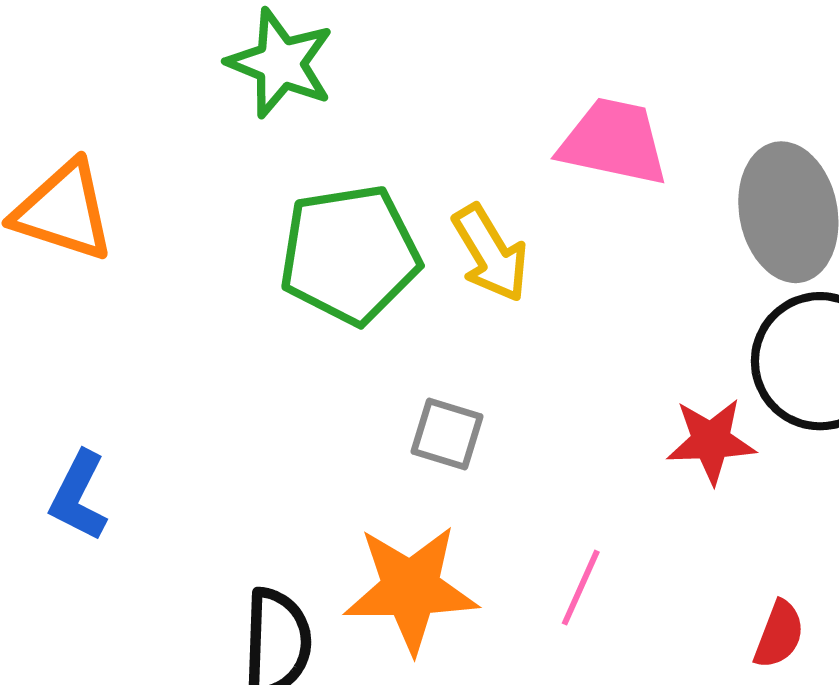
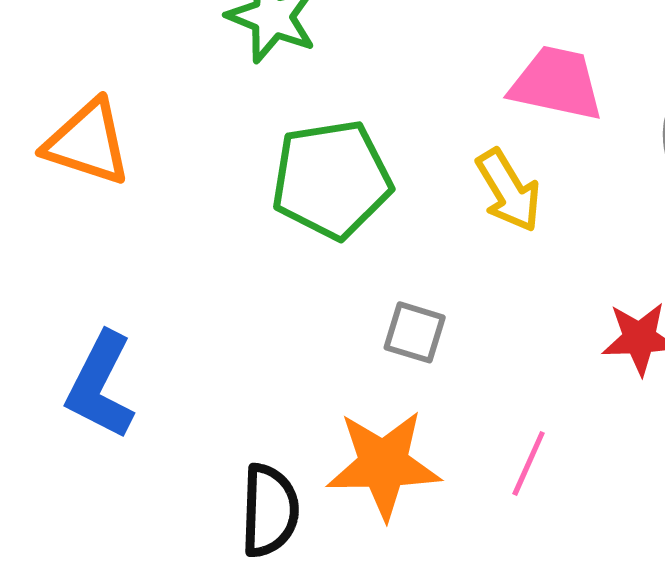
yellow arrow: (490, 253) -> (509, 190), moved
blue L-shape: (79, 496) -> (101, 385), size x1.4

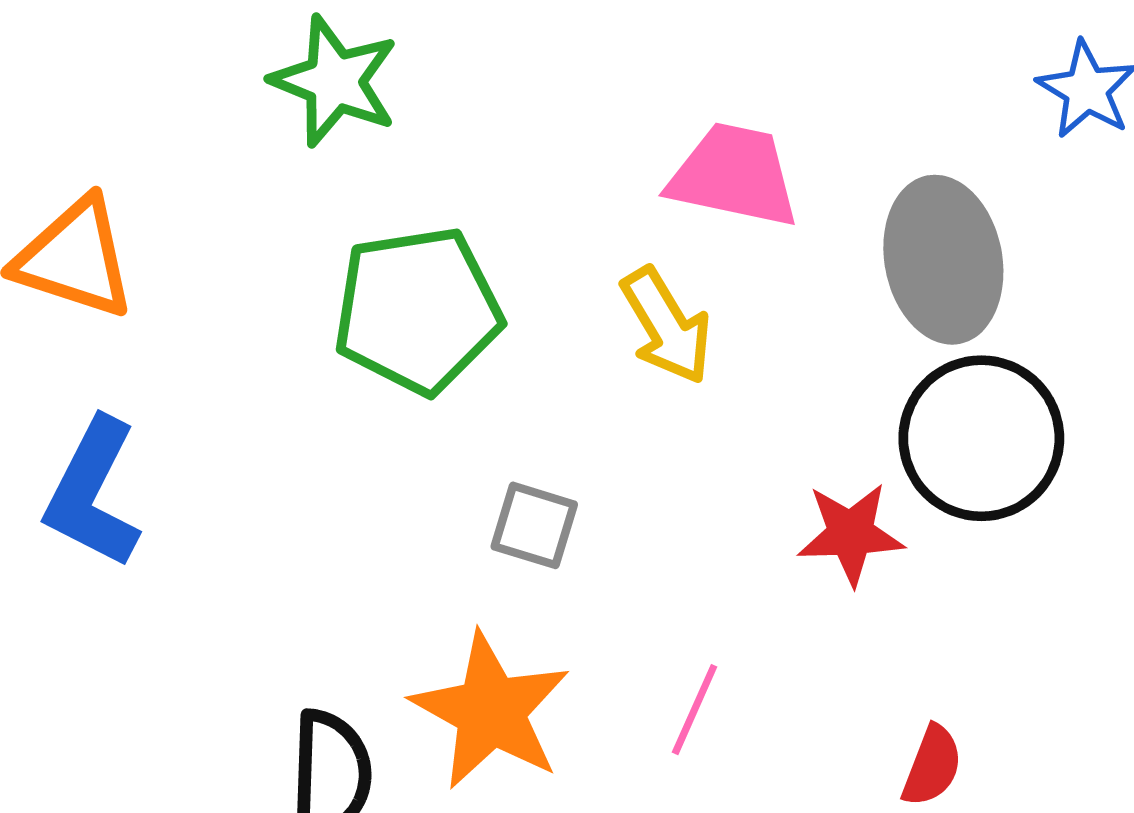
blue L-shape: (101, 385) -> (93, 493), moved
orange star: (384, 464) -> (491, 711), turned 30

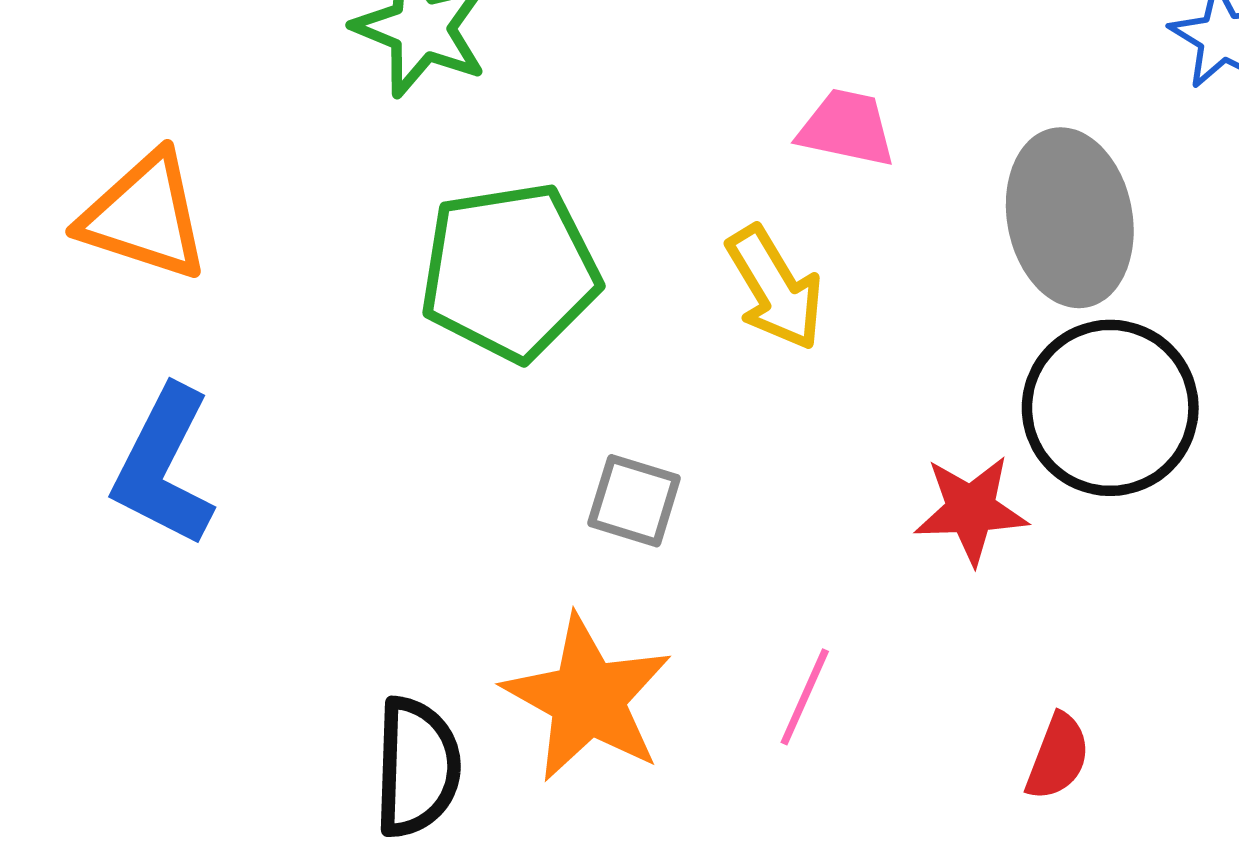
pink trapezoid: (734, 175) -> (847, 128), size x0.7

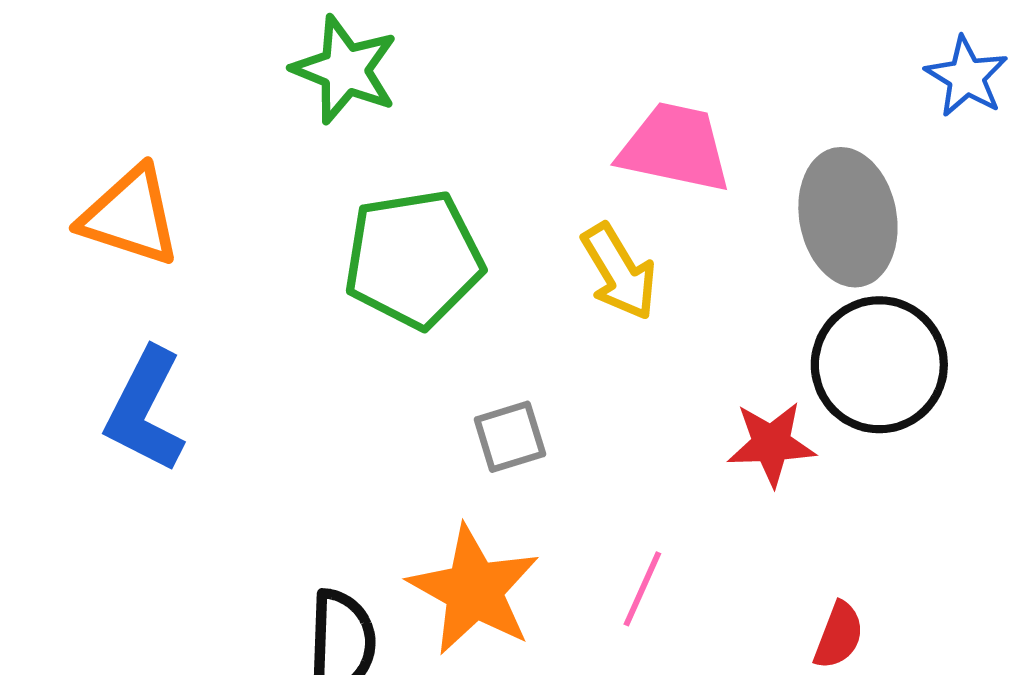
pink trapezoid: (847, 128) -> (675, 148), size x1.5
gray square: (634, 501) -> (510, 437), turned -34

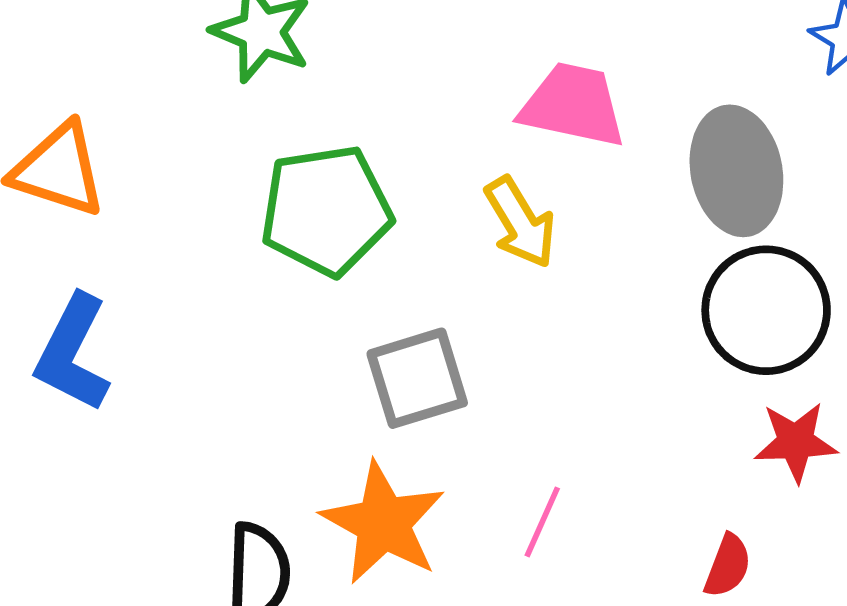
gray square: (510, 437) -> (417, 378), size x1.5
red star: (771, 444) -> (796, 442), moved

